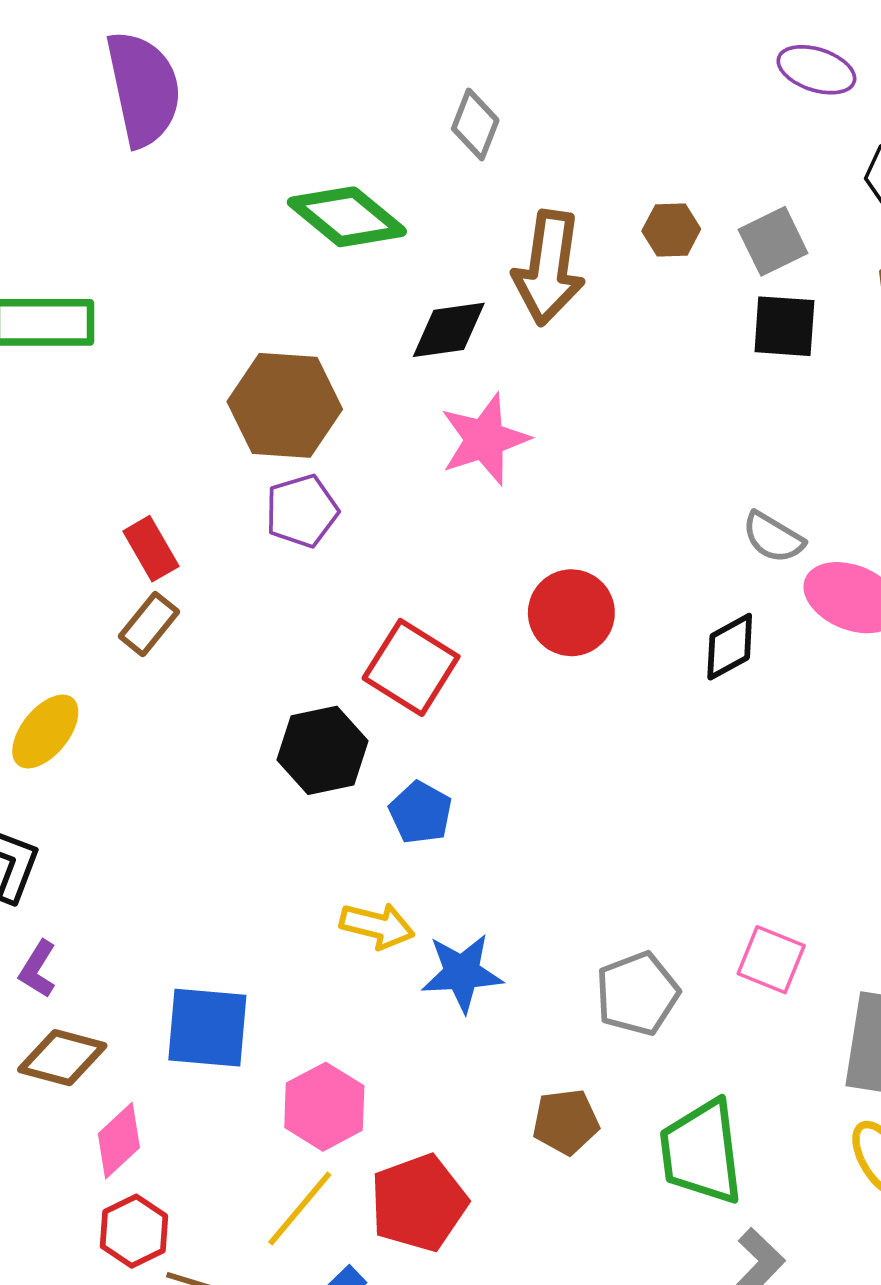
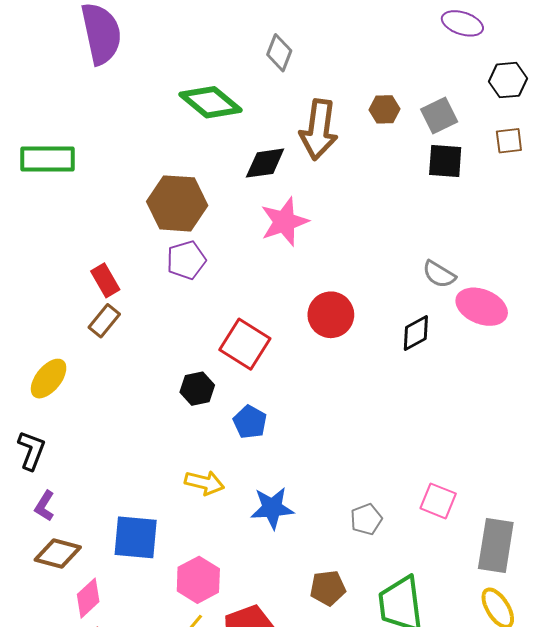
black hexagon: (322, 750) -> (197, 389), size x0.7
yellow arrow: (377, 926) -> (204, 483), moved
gray pentagon: (637, 994) -> (366, 519), size x0.7

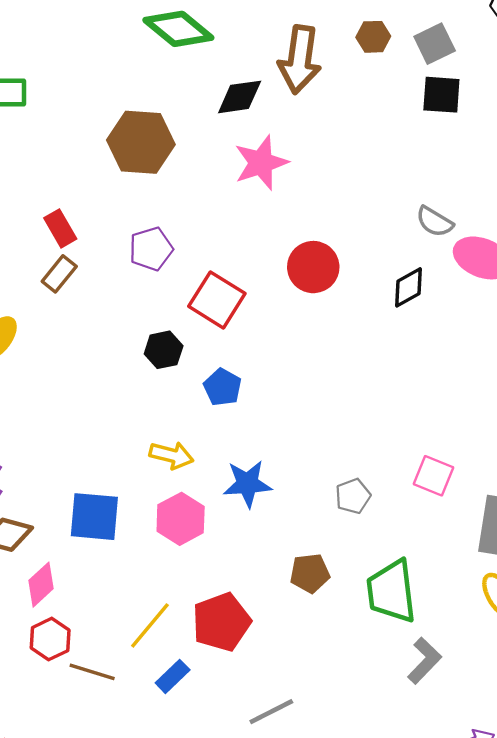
purple pentagon: (186, 260) -> (151, 249), moved
pink hexagon: (198, 580) -> (181, 519), moved

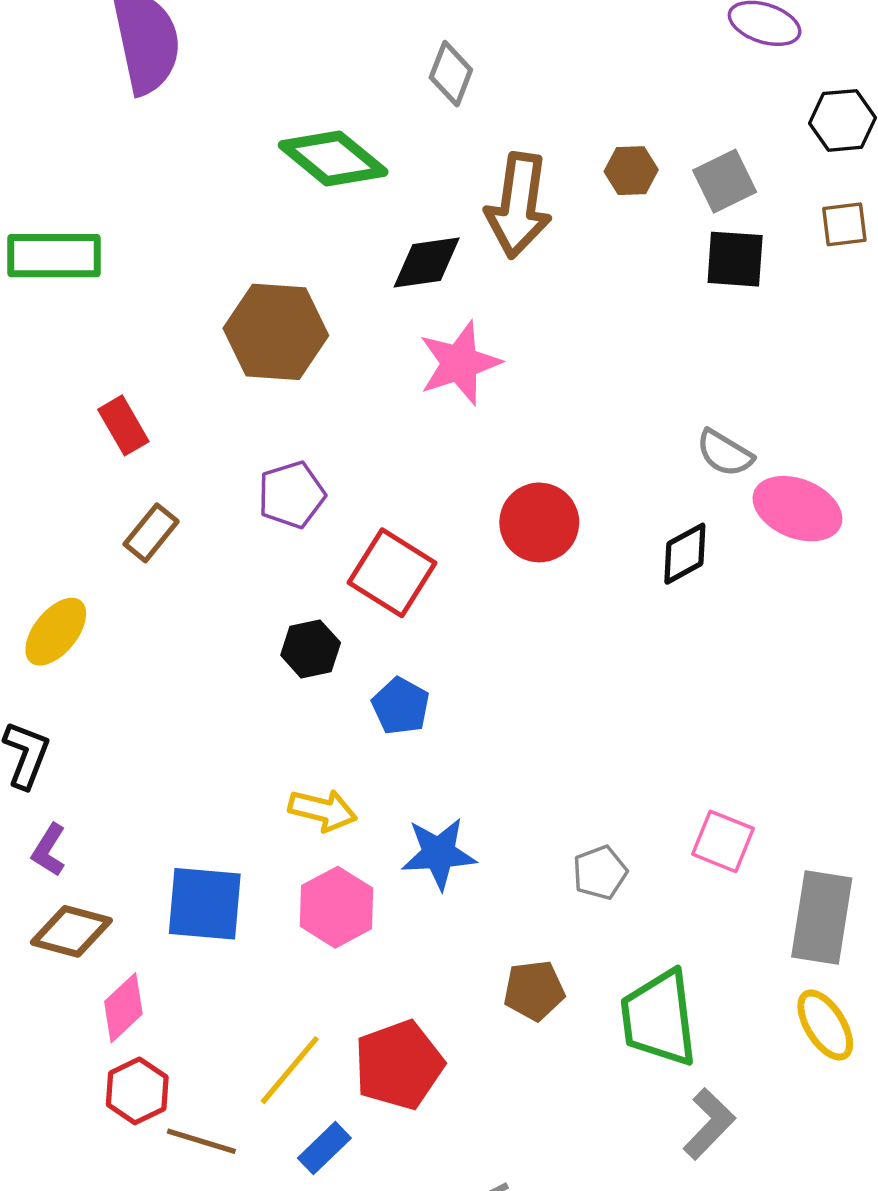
red rectangle: (60, 228) -> (123, 425), moved

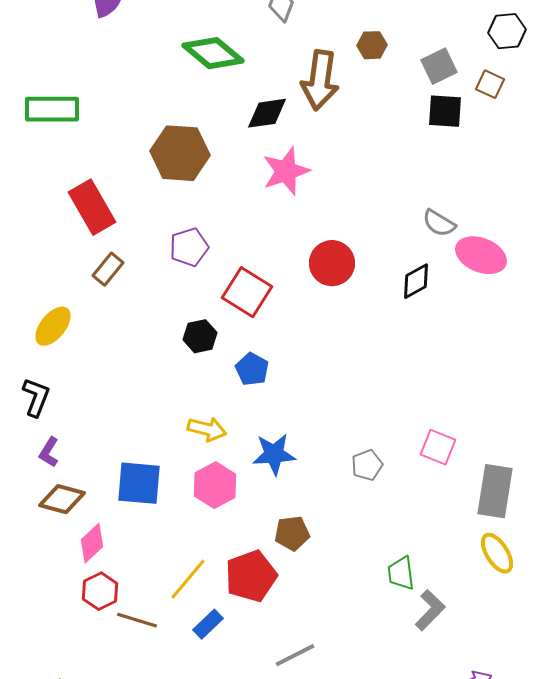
brown hexagon: (631, 171) -> (372, 45), moved
brown square: (844, 224) -> (490, 84), moved, turned 32
red rectangle: (123, 425) -> (92, 207), size x1.6
brown pentagon: (534, 990) -> (292, 533), moved
green trapezoid: (659, 1018) -> (401, 573), moved, size x0.6

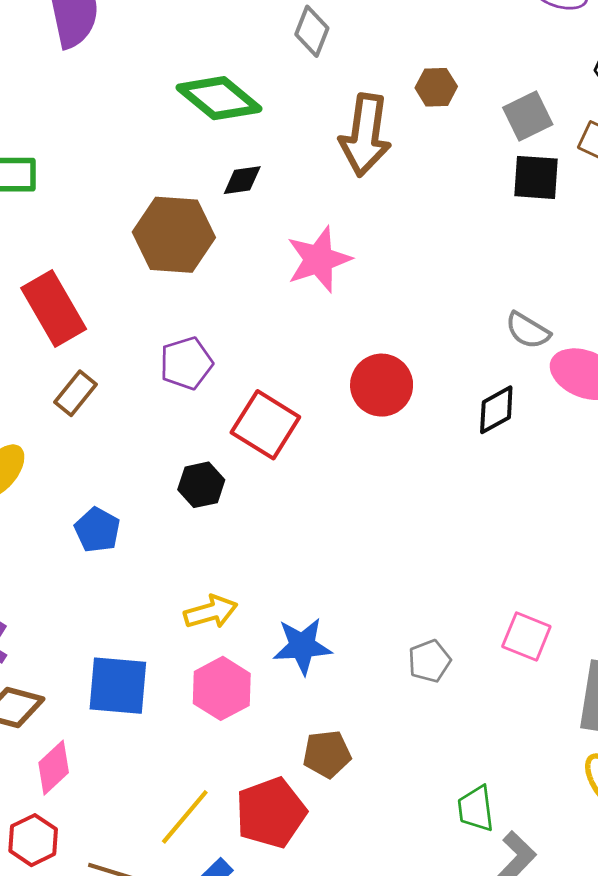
black diamond: (267, 113) -> (242, 180), moved, size x0.7
blue pentagon: (252, 369) -> (97, 530), moved
yellow arrow: (207, 429) -> (211, 612), turned -30
red hexagon: (100, 591) -> (33, 840), moved

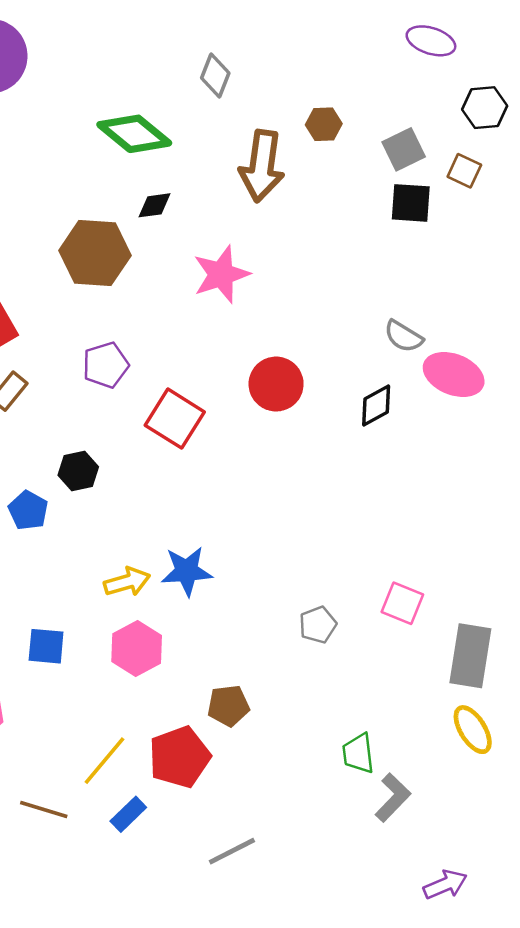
black hexagon: (201, 485) -> (78, 471), moved
blue star: (302, 646) -> (187, 571), moved
blue square: (118, 686) -> (46, 646), size x0.7

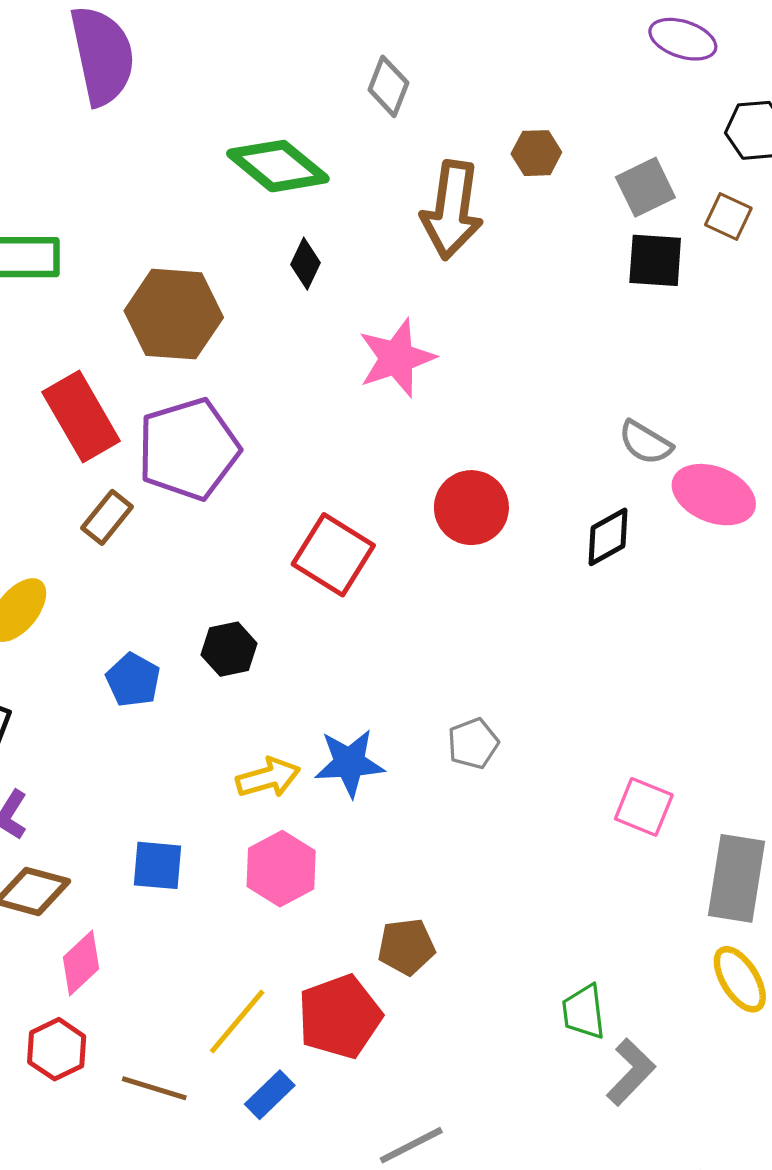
black diamond: (155, 205) -> (306, 264), turned -57
brown hexagon: (95, 253) -> (174, 314), moved
purple pentagon: (106, 365) -> (188, 449), moved, size x1.6
black hexagon: (78, 471) -> (229, 649), moved
gray pentagon: (318, 625) -> (473, 743), moved

